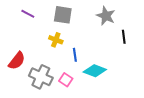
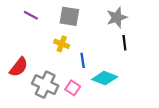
gray star: (106, 16) -> (117, 17), turned 30
black line: (124, 37) -> (124, 43), moved

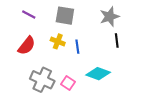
blue line: (83, 60) -> (77, 47), moved
red semicircle: (19, 67) -> (27, 46), moved

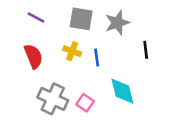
gray star: (110, 17) -> (117, 23), moved
red semicircle: (27, 46) -> (33, 56), turned -60
cyan diamond: (98, 74) -> (122, 91), turned 55

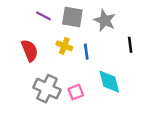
purple line: (36, 18) -> (44, 16), moved
gray star: (117, 23) -> (105, 20), turned -30
pink square: (85, 103) -> (76, 92), turned 35

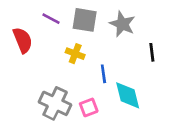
red semicircle: (30, 50) -> (23, 40), moved
blue line: (86, 52) -> (103, 74), moved

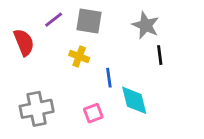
purple line: (51, 19) -> (54, 20), turned -66
gray star: (122, 24) -> (146, 25), moved
gray cross: (55, 103) -> (37, 109), moved, turned -36

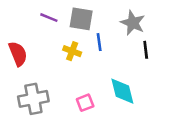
purple line: (54, 20) -> (49, 18), turned 60
red semicircle: (24, 42) -> (18, 54), moved
blue line: (109, 78) -> (99, 42), moved

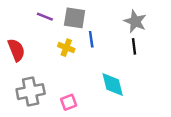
gray star: (133, 23) -> (135, 21), moved
pink square: (85, 103) -> (69, 102), moved

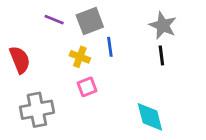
gray square: (75, 18) -> (90, 21), turned -30
cyan diamond: (113, 84) -> (150, 117), moved
pink square: (69, 102) -> (87, 87), moved

